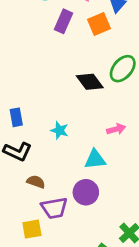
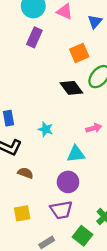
purple rectangle: (64, 21) -> (34, 37), moved
orange square: (99, 24) -> (79, 53), moved
purple trapezoid: (54, 208) -> (61, 210), moved

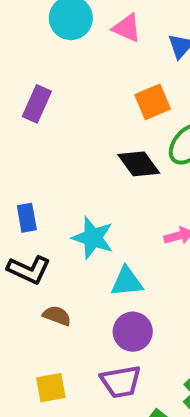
purple rectangle: (34, 37) -> (37, 104), moved
cyan star: (46, 129) -> (93, 238), size x1.5
cyan triangle: (76, 154) -> (127, 282), moved

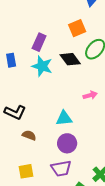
purple rectangle: (37, 104) -> (39, 42), moved
blue rectangle: (27, 218) -> (11, 60), moved
cyan star: (93, 238) -> (42, 66), moved

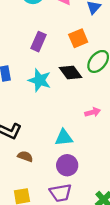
purple rectangle: (39, 42) -> (38, 42), moved

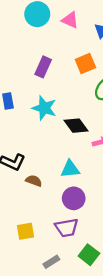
black diamond: (70, 72) -> (76, 126), moved
brown semicircle: (25, 156) -> (34, 181), moved

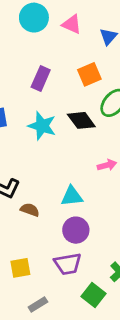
black diamond: (76, 126) -> (81, 120), moved
gray rectangle: (51, 262) -> (38, 304), moved

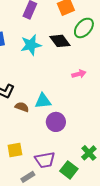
cyan star: (42, 126) -> (31, 45), turned -30
cyan triangle: (72, 196) -> (43, 101), moved
purple trapezoid: (68, 264) -> (45, 160), moved

